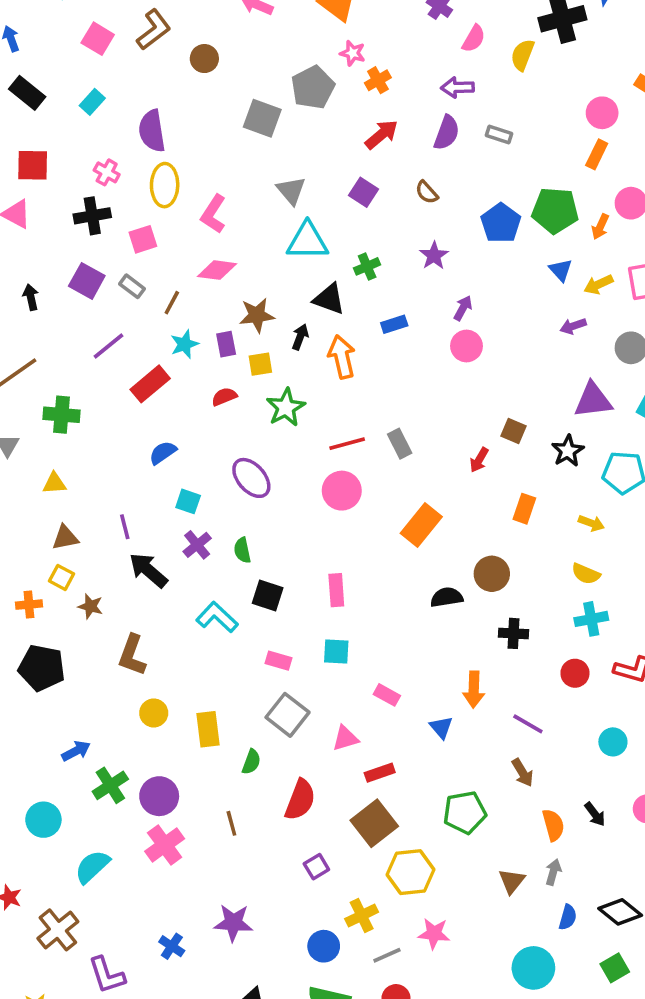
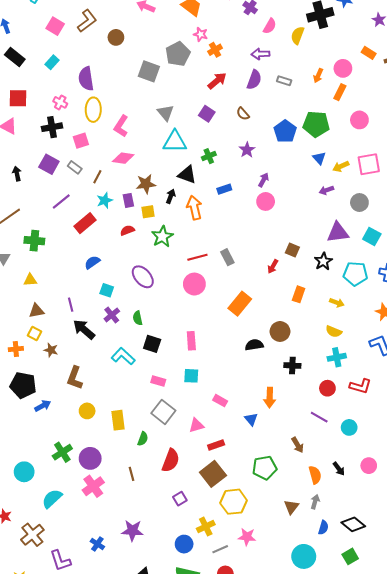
orange arrow: (600, 227) -> (318, 76), moved
purple line: (528, 724) -> (319, 417), moved
blue arrow: (76, 751) -> (43, 406), moved

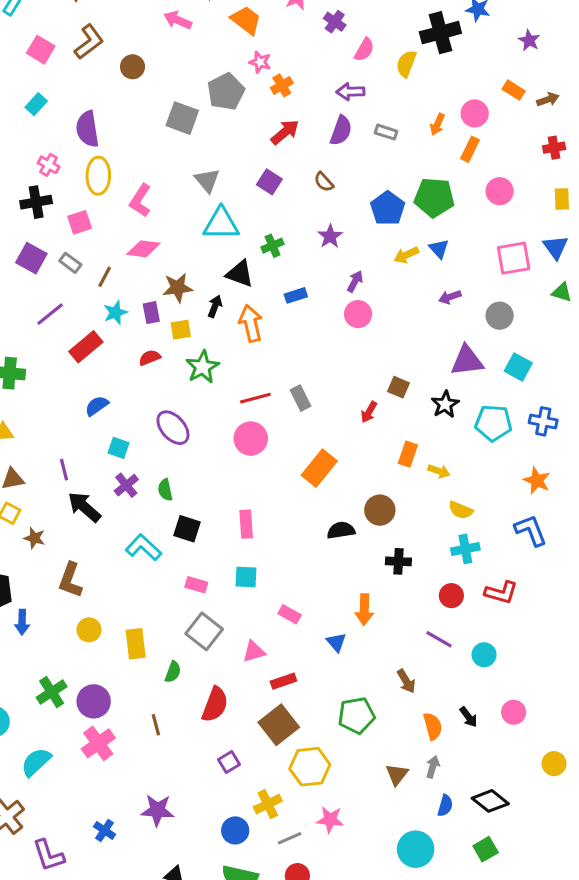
yellow arrow: (341, 166) -> (406, 255), moved
yellow arrow: (337, 303) -> (439, 471), moved
blue arrow: (43, 406) -> (22, 622), turned 119

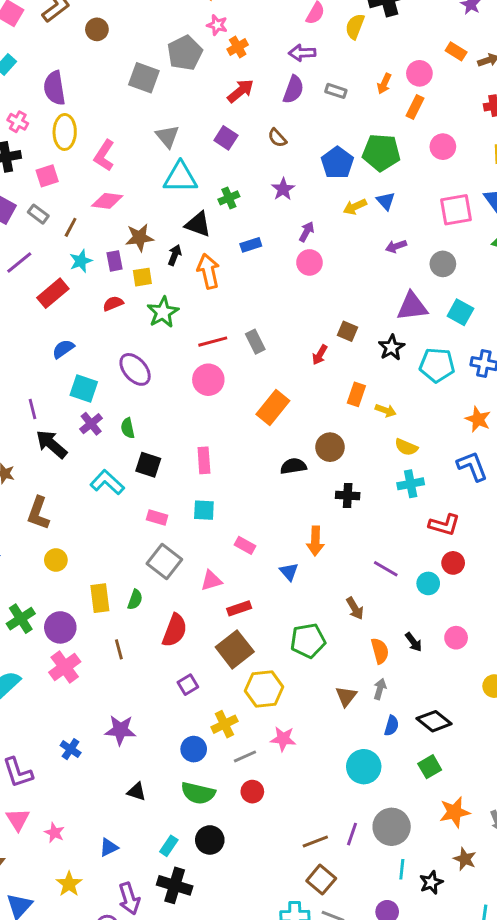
cyan square: (119, 448) -> (84, 388), size x1.4
red circle: (451, 596) -> (453, 563), moved
yellow rectangle: (136, 644) -> (100, 598), moved

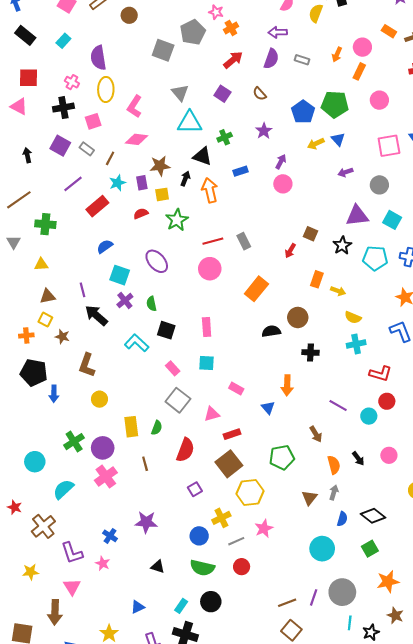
pink rectangle: (157, 517) -> (173, 368), turned 32
pink star: (283, 739) -> (264, 528), turned -30
pink star: (54, 833) -> (103, 563), moved

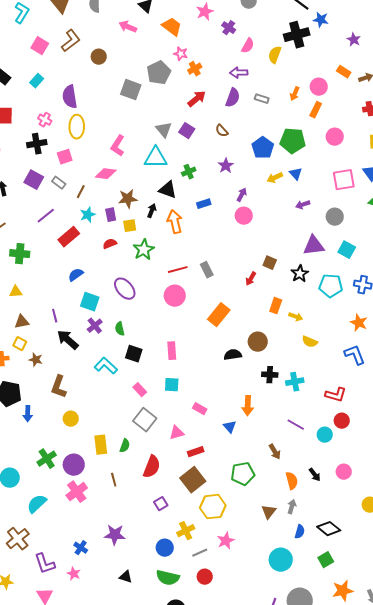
gray triangle: (180, 93) -> (164, 130), moved
pink L-shape: (134, 106) -> (118, 146), moved
cyan cross: (356, 344) -> (295, 382), moved

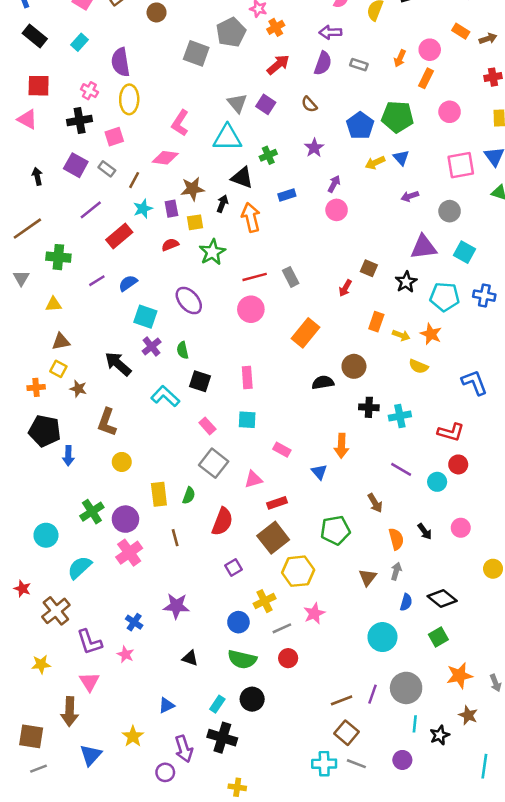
purple line: (55, 316) -> (97, 281), moved, turned 72
orange star: (359, 323) -> (431, 334), moved

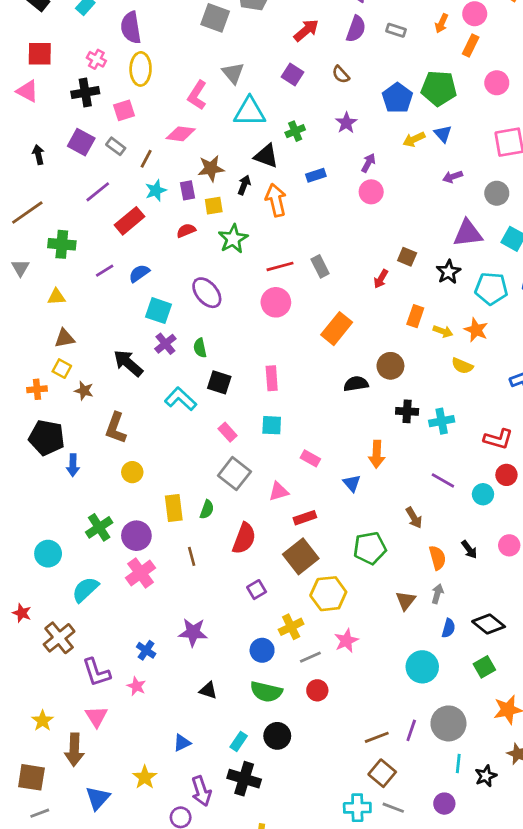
gray triangle: (237, 103) -> (233, 73), moved
yellow star: (41, 664) -> (43, 721), moved, turned -30

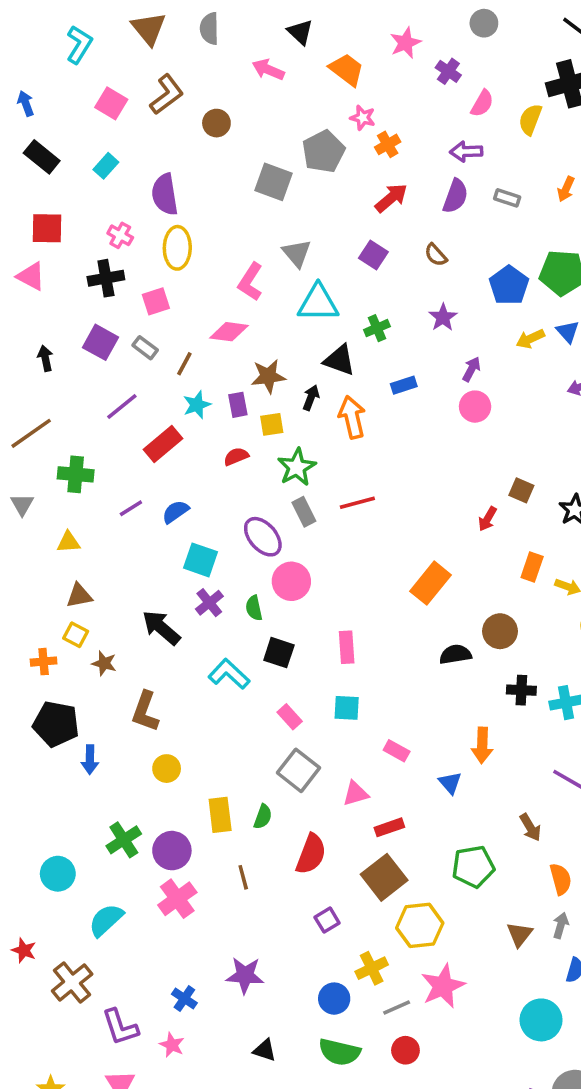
gray rectangle: (320, 266) -> (304, 512), moved
pink circle: (276, 302) -> (291, 581), moved
pink star: (346, 641) -> (443, 986), size x1.4

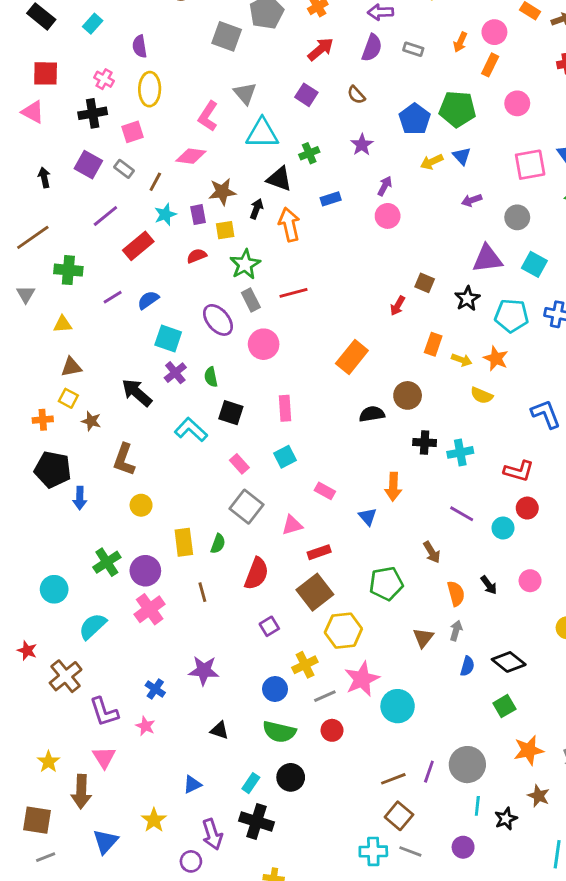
purple semicircle: (165, 194) -> (140, 46), size x0.7
pink circle: (291, 581) -> (264, 344), moved
cyan square: (347, 708) -> (285, 457), turned -30
cyan circle: (541, 1020) -> (398, 706), moved

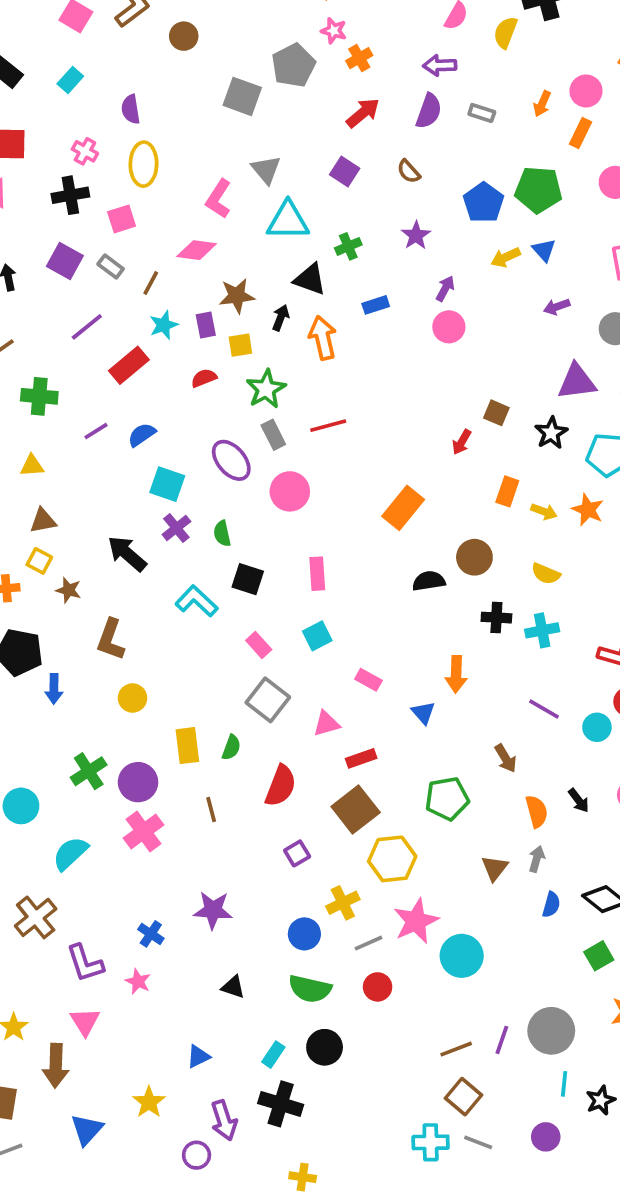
yellow semicircle: (482, 395) -> (546, 574), moved

